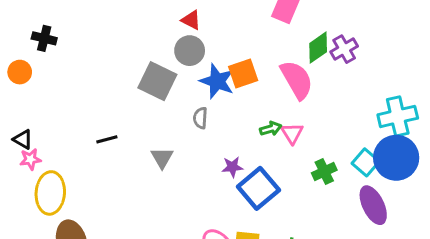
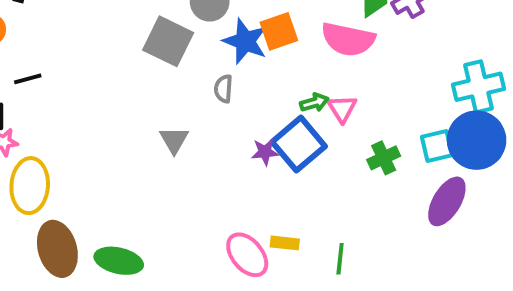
pink semicircle: (297, 80) -> (348, 39), turned 132
black line: (107, 139) -> (28, 79), moved
cyan square: (366, 162) -> (437, 146), turned 36
blue square: (258, 188) -> (299, 144), moved
purple ellipse: (373, 205) -> (447, 201), turned 57

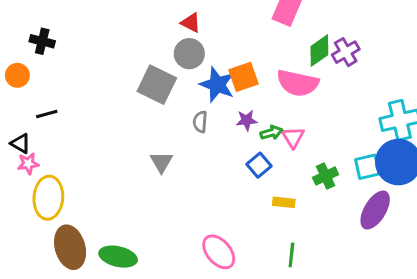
blue square: (299, 144) -> (259, 165), size x0.6
purple star: (265, 152) -> (247, 120), moved
yellow rectangle: (285, 243) -> (284, 202), moved

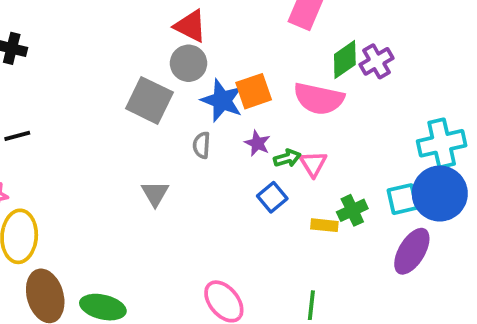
red triangle: (191, 23) -> (190, 26), size x1.4
purple star: (247, 120) -> (257, 143), turned 30
yellow rectangle: (284, 202) -> (324, 225), moved

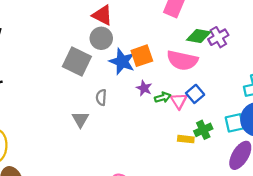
green diamond: (345, 60) -> (199, 36), turned 45
gray semicircle: (202, 145) -> (101, 97), moved
blue square: (272, 197) -> (195, 94), moved

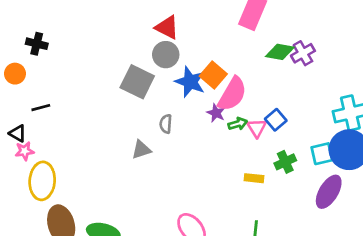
orange square: (142, 56) -> (213, 75), turned -30
pink semicircle: (182, 60) -> (232, 94), moved, turned -72
gray triangle: (80, 119) -> (141, 150), turned 42
yellow rectangle: (186, 139) -> (254, 178), moved

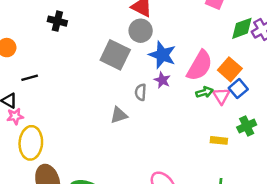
black cross: (37, 44) -> (57, 21), moved
green diamond: (280, 52) -> (242, 28), turned -30
orange square: (213, 75) -> (230, 69), moved
purple star: (216, 113) -> (162, 80), moved

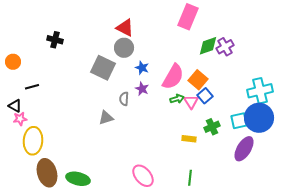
blue star: (162, 55) -> (142, 68), size x0.6

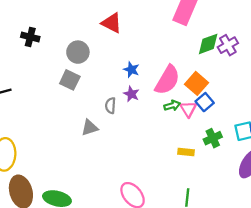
gray circle: (124, 48) -> (78, 52), moved
gray square: (103, 68) -> (70, 80), moved, size x0.7

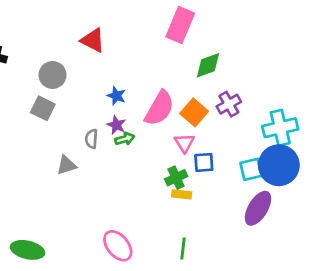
purple cross: (228, 45) -> (229, 104), moved
blue square: (205, 102) -> (204, 162), moved, turned 36
green arrow: (172, 106) -> (125, 139), moved
green cross: (213, 138) -> (176, 178), moved

